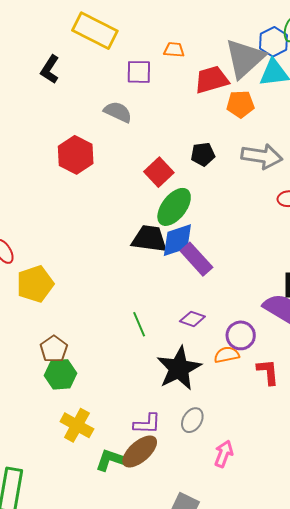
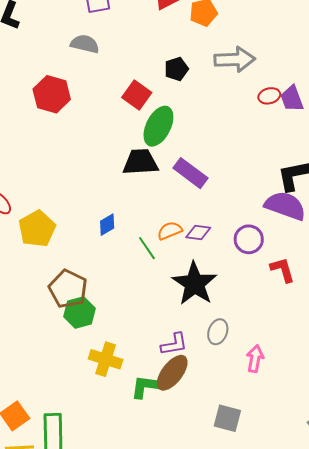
blue diamond: (177, 240) -> (107, 225), moved, size x0.6
brown pentagon: (54, 349) -> (68, 289), size x1.4
orange semicircle: (227, 355) -> (170, 231), moved

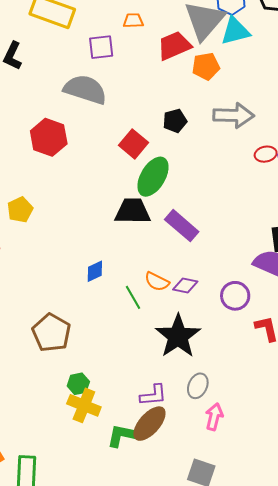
gray semicircle: (85, 44) -> (85, 89), size x1.5
yellow pentagon: (37, 229) -> (20, 210), moved, size x0.7
orange semicircle: (170, 231) -> (157, 282), turned -135
green hexagon: (80, 313) -> (78, 384), moved, size x0.7
pink arrow: (255, 359) -> (214, 417), moved

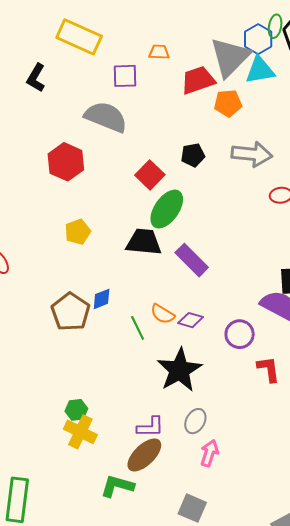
yellow pentagon: (20, 210) -> (78, 232), moved
brown pentagon: (51, 333) -> (71, 312), moved
green L-shape: (123, 436) -> (117, 486), moved

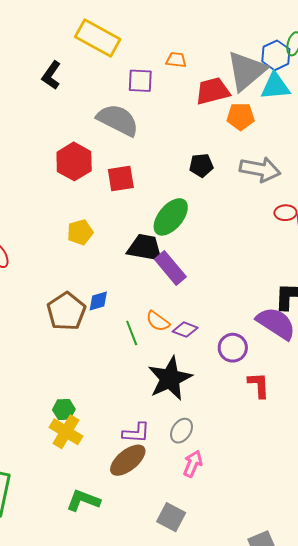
red square: (150, 175) -> (121, 179), moved, turned 32
purple rectangle: (192, 260) -> (170, 268), moved
green L-shape: (117, 486) -> (83, 500), moved

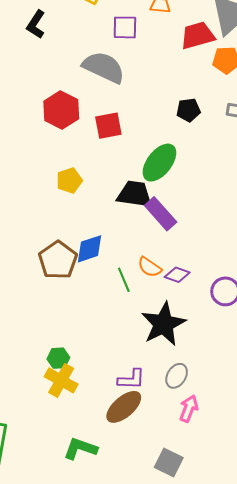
blue diamond: (98, 301) -> (90, 249), size x1.4

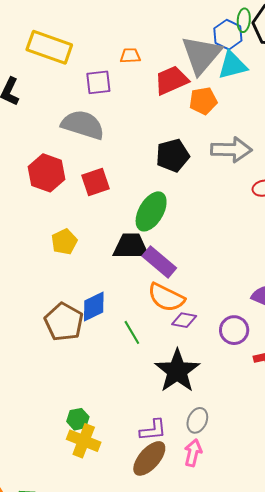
black pentagon: (188, 110) -> (173, 156), size x1.4
orange semicircle: (150, 267) -> (166, 298), moved, size x1.5
pink arrow: (189, 409) -> (193, 453), moved

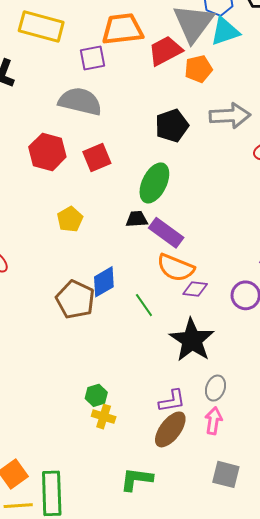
orange trapezoid: (130, 56) -> (122, 29), size x2.0
black trapezoid: (131, 246) -> (137, 219), size x0.6
yellow cross: (84, 441) -> (104, 417), size x0.7

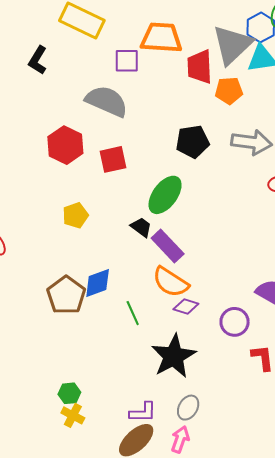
red trapezoid: (165, 51) -> (200, 67), turned -75
black trapezoid: (137, 219) -> (141, 227), turned 30

